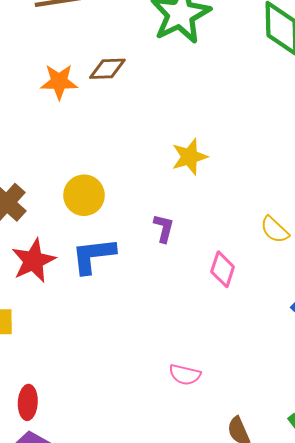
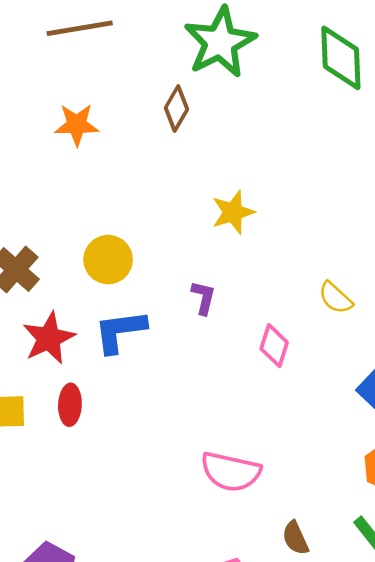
brown diamond: (107, 69) -> (176, 109), moved, turned -57
pink semicircle: (185, 375) -> (231, 472), size x1.6
red ellipse: (28, 402) -> (70, 405), moved

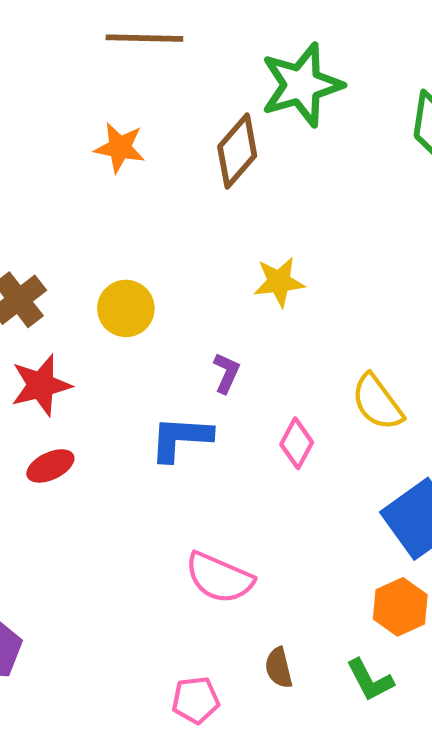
brown diamond: (176, 109) -> (237, 151), size x1.4
yellow semicircle: (336, 298) -> (377, 402), size x1.4
blue L-shape: (120, 331) -> (181, 438), moved
red ellipse: (70, 405) -> (50, 466), turned 51

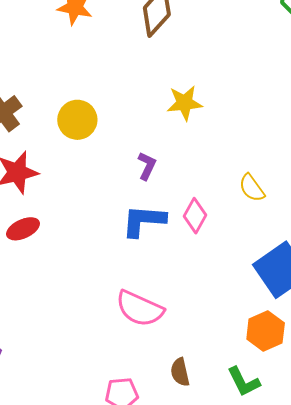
yellow semicircle: (377, 402) -> (252, 188), size x0.7
blue L-shape: (181, 438) -> (144, 221), moved

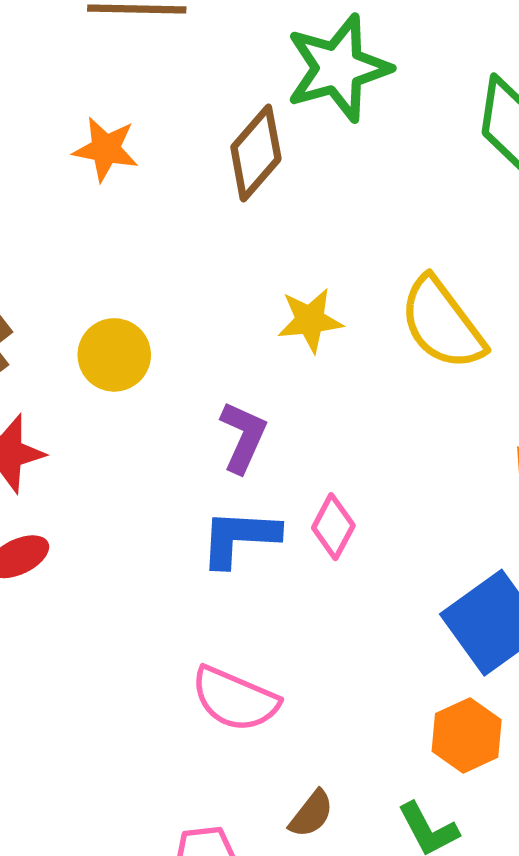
purple L-shape: (147, 166) -> (243, 437), size x1.4
yellow semicircle: (252, 188) -> (442, 323), moved, size x1.8
brown semicircle: (180, 372) -> (311, 814), turned -128

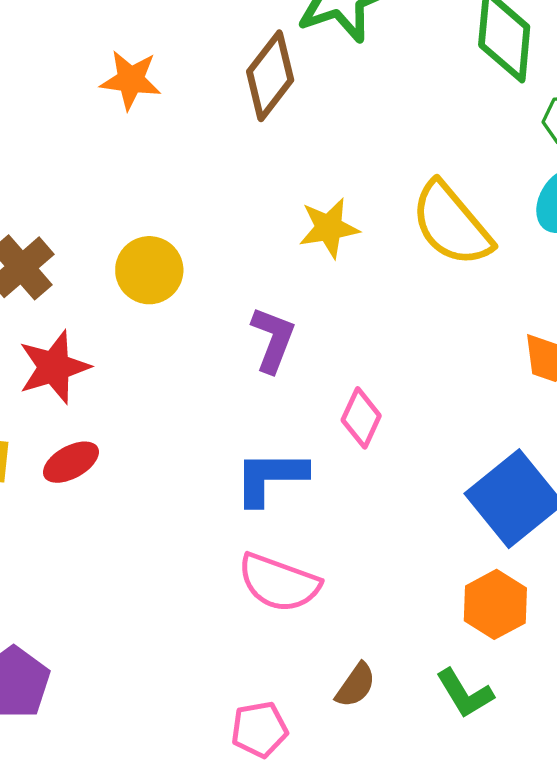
blue L-shape: (239, 538) -> (270, 477), moved

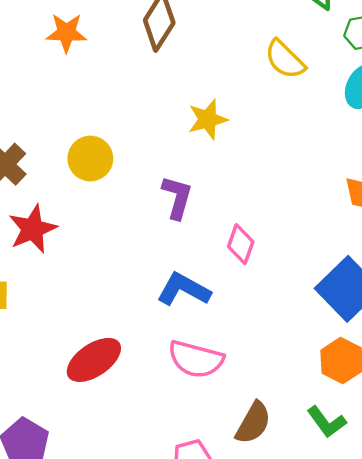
yellow semicircle: (451, 224) -> (285, 59), moved, size x0.7
red ellipse: (71, 462) -> (94, 360), moved, size x1.5
blue L-shape: (270, 477) -> (184, 289), turned 34
brown semicircle: (356, 685) -> (253, 423), size x1.4

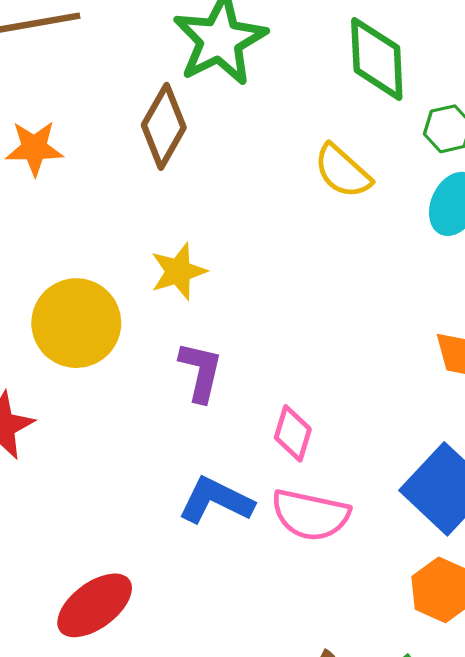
yellow star: (208, 119) -> (178, 271), moved
yellow circle: (90, 159) -> (76, 323), size x1.4
pink semicircle: (196, 359) -> (310, 515), moved

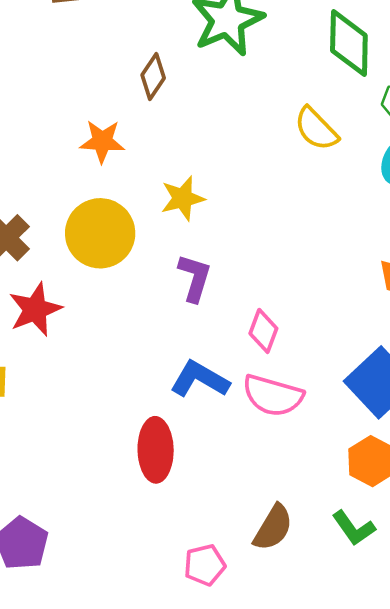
brown diamond: (164, 126) -> (153, 76), moved, size x0.7
orange star: (34, 148) -> (102, 141), moved
red ellipse: (95, 605) -> (156, 450), moved, turned -58

